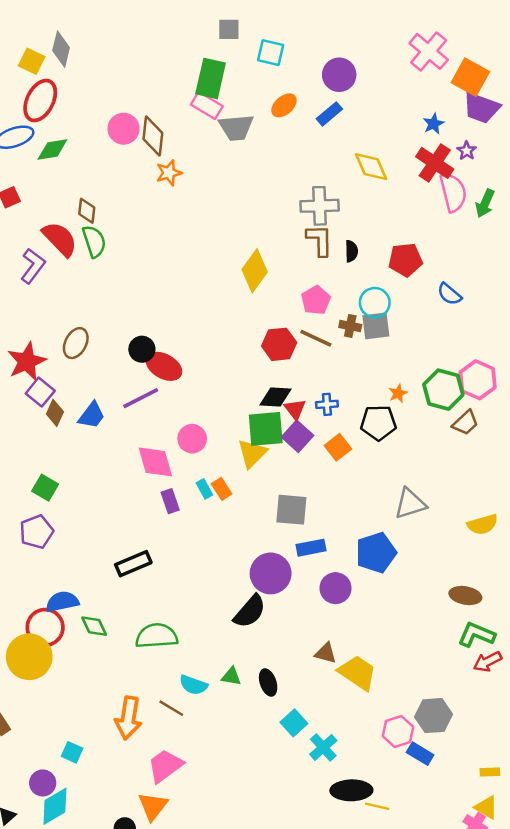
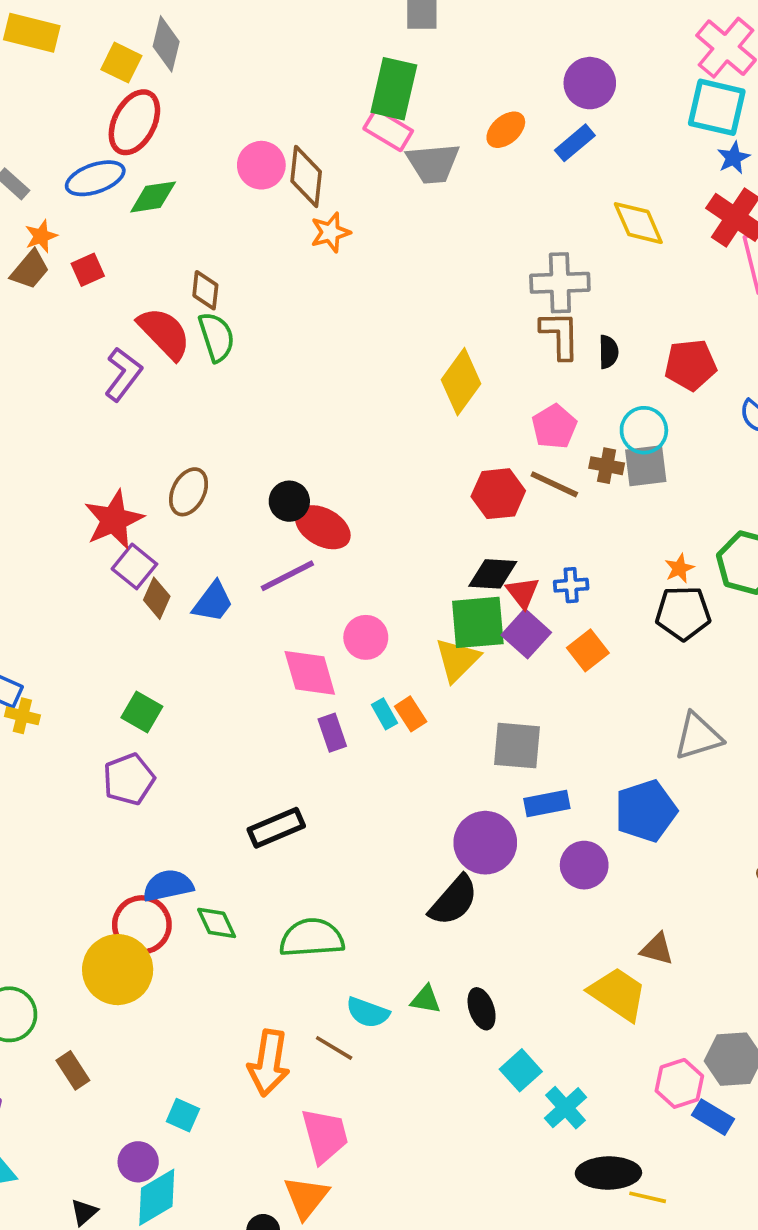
cyan square: (271, 53) -> (717, 107), moved, size x1.4
black pentagon: (378, 423) -> (683, 613), moved
brown triangle: (326, 653) -> (657, 949), moved
pink trapezoid: (165, 766) -> (325, 1136), turned 111

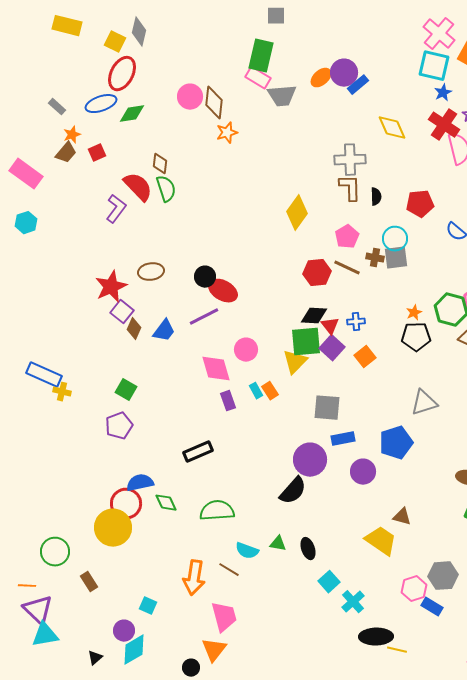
purple circle: (590, 83) -> (344, 73), moved
brown ellipse: (189, 492) -> (151, 272), turned 55

